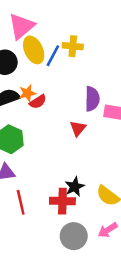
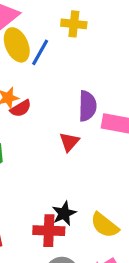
yellow cross: (73, 46) -> (74, 24), moved

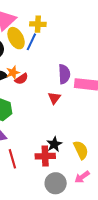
yellow cross: (74, 24) -> (38, 24), moved
yellow semicircle: (105, 225) -> (81, 150), turned -150

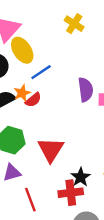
yellow cross: (38, 24) -> (74, 24), moved, turned 35
blue line: (31, 42) -> (41, 72), moved, turned 36
red triangle: (54, 98) -> (51, 150), moved, size x1.6

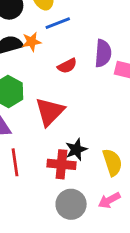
red semicircle: (33, 100) -> (67, 66), moved

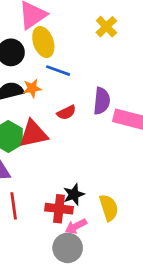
blue line: (58, 23) -> (58, 71), turned 40
red triangle: (50, 112) -> (33, 134), moved, turned 32
pink arrow: (109, 200) -> (76, 226), moved

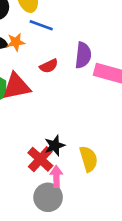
red cross: (59, 209) -> (40, 159), turned 35
pink arrow: (76, 226) -> (56, 176), turned 115

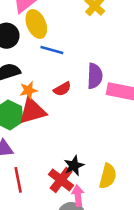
orange star: (16, 42) -> (28, 90), moved
yellow semicircle: (89, 159) -> (108, 176), turned 35

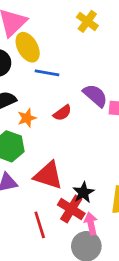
purple semicircle: (95, 76) -> (95, 95), turned -45
red triangle: (32, 111) -> (48, 175), moved, turned 40
red line: (18, 180) -> (40, 225), moved

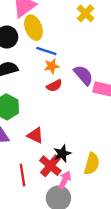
orange star: (27, 118) -> (52, 66), moved
red triangle: (48, 175) -> (35, 135), size x0.7
pink arrow: (91, 224) -> (65, 180), turned 30

